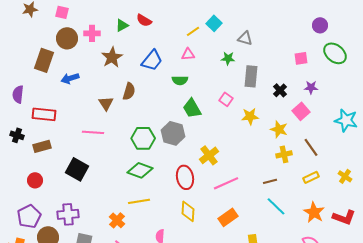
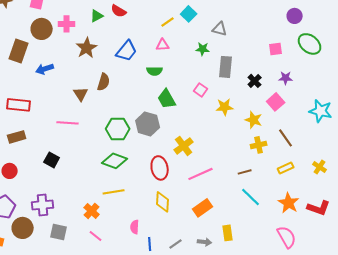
black square: (77, 169) -> (52, 160), size x0.7

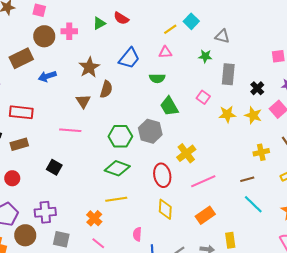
brown star: (87, 48) -> (89, 67), moved
brown rectangle: (19, 51) -> (21, 58), turned 45
yellow star: (254, 120) -> (253, 115), moved

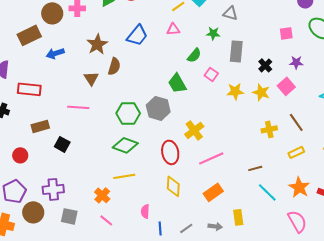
green semicircle: (157, 78) -> (194, 55), moved, turned -49
brown rectangle: (19, 144) -> (40, 126), moved
brown line: (247, 179) -> (255, 168), moved
cyan line: (253, 204) -> (267, 192), moved

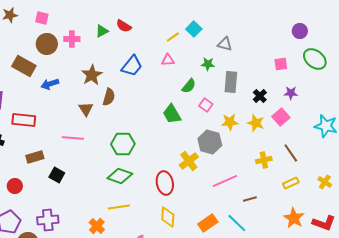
brown rectangle: (29, 35) -> (24, 66), turned 55
gray hexagon: (158, 108) -> (210, 142), moved
pink line: (211, 158) -> (225, 181), moved
cyan line: (267, 192) -> (237, 223), moved

